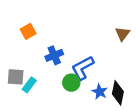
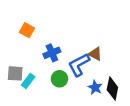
orange square: (28, 31) -> (27, 30), turned -32
brown triangle: (122, 34) -> (95, 54), moved, turned -40
green circle: (71, 83) -> (59, 79), moved

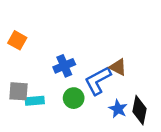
orange square: (27, 30) -> (17, 40), moved
cyan rectangle: (28, 81) -> (35, 101), turned 48

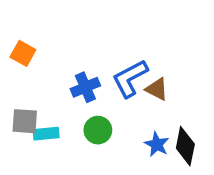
blue L-shape: (98, 81) -> (130, 78), moved

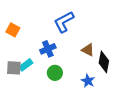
blue L-shape: (130, 78) -> (64, 22), moved
cyan rectangle: (46, 134) -> (26, 65), moved, turned -32
black diamond: (185, 146) -> (104, 62), moved

